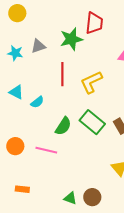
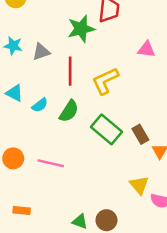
gray triangle: (38, 46) -> (41, 52), moved
green semicircle: (63, 126) -> (69, 111), moved

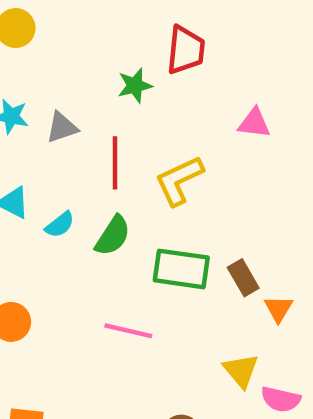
green star: (81, 29) -> (135, 85), size x0.7
green rectangle: (106, 129) -> (181, 269), turned -32
pink line: (51, 163) -> (128, 331), moved

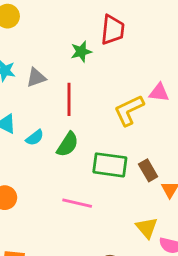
pink triangle: (254, 123) -> (159, 93), moved
yellow L-shape: (179, 181) -> (129, 110), moved

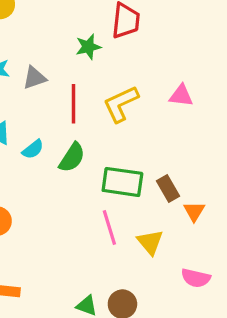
yellow L-shape: (129, 110) -> (121, 104), moved
pink line: (77, 203) -> (109, 228), moved, turned 60
yellow triangle: (147, 228) -> (150, 242), moved

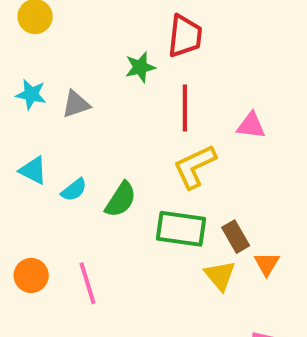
red line: (74, 104) -> (185, 108), moved
yellow L-shape: (121, 104) -> (195, 166), moved
pink line: (109, 228) -> (88, 283), moved
yellow triangle: (150, 242) -> (220, 275), moved

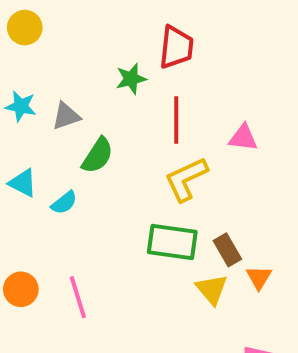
green semicircle: (121, 200) -> (98, 155), moved

